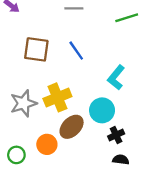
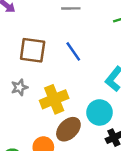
gray star: (23, 103) -> (19, 87), moved, size x0.6

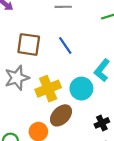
gray star: (19, 87) -> (17, 78), size x1.6
cyan circle: (100, 112) -> (81, 89), moved

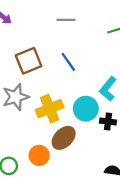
brown square: (29, 44) -> (29, 61), turned -30
black cross: (102, 123) -> (108, 122), moved, turned 32

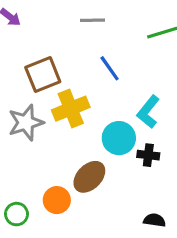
blue line: (68, 62) -> (110, 68), moved
yellow cross: (50, 109) -> (71, 109), moved

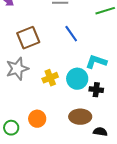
yellow cross: (71, 109) -> (50, 78), moved, size x0.7
cyan L-shape: (148, 112) -> (96, 62), turned 70
brown ellipse: (89, 177) -> (80, 117), moved, turned 45

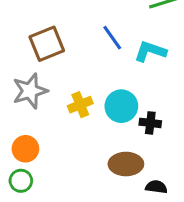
cyan L-shape: (96, 62) -> (150, 51), moved
orange circle: (37, 119) -> (25, 149), moved

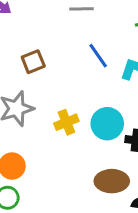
brown square: (47, 44) -> (33, 62), size x0.7

